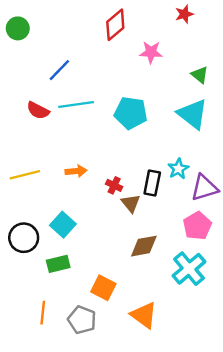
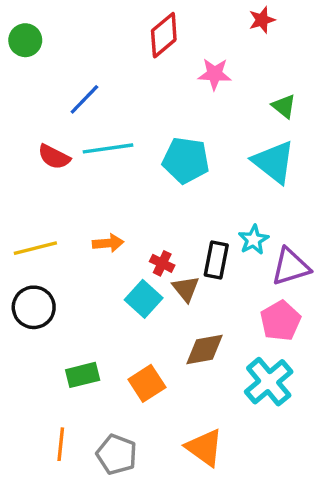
cyan square: (63, 225) -> (144, 299), moved
black circle: (24, 238) -> (34, 307), moved
orange square: (103, 288) -> (147, 383), moved, turned 30

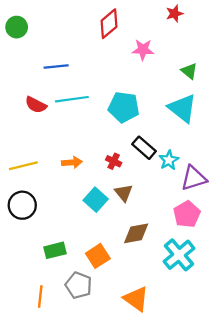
blue line: (84, 99) -> (56, 67), turned 40
black rectangle: (216, 260) -> (144, 148), moved, turned -60
red cross: (162, 263) -> (114, 161), moved
gray pentagon: (117, 454) -> (79, 285), moved

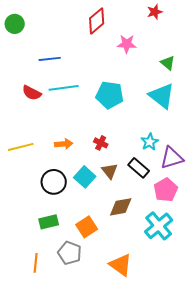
black rectangle: (144, 148) -> (139, 168), moved
black circle: (22, 205) -> (54, 182), moved

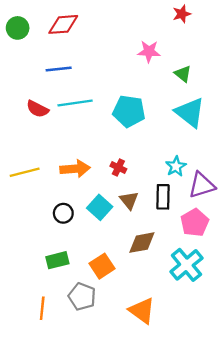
red diamond: (97, 21) -> (63, 24), moved, turned 36
green triangle: (168, 63) -> (183, 74), moved
orange arrow: (64, 144) -> (75, 169), size x1.4
black rectangle: (139, 168) -> (163, 197), turned 50
black circle: (54, 182) -> (63, 213), size x0.7

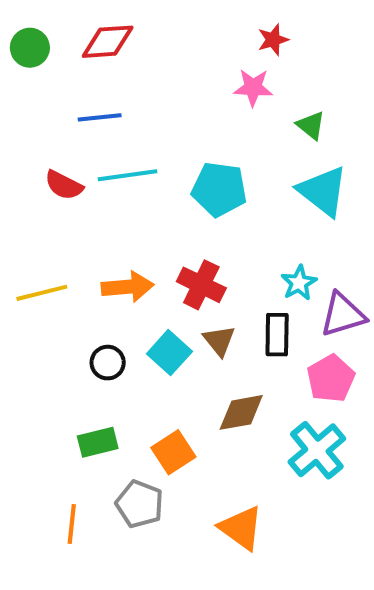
red star: (182, 14) -> (273, 40), moved
red cross: (118, 168) -> (201, 285), size x1.6

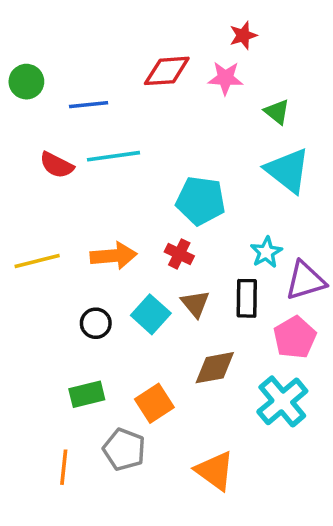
red diamond: (108, 42) -> (167, 71), moved
green circle: (30, 48) -> (26, 82), moved
cyan pentagon: (219, 189) -> (201, 201), moved
red cross: (201, 285) -> (179, 254), size x0.7

